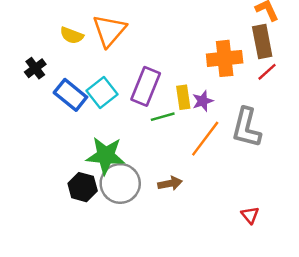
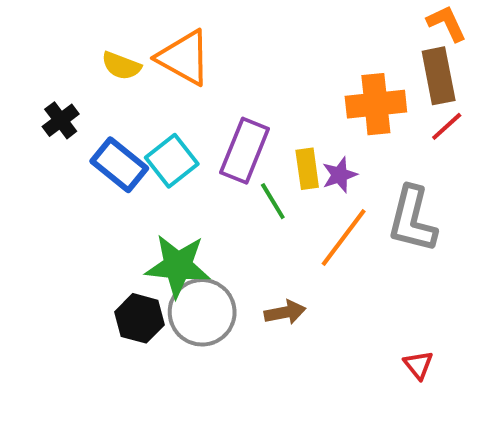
orange triangle: (109, 31) -> (184, 58), turned -42
green line: (163, 117) -> (273, 201), turned 75

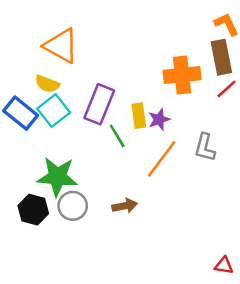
yellow semicircle: (121, 66) -> (47, 84), moved
gray L-shape: (412, 219) -> (205, 147), size x0.7
gray circle: (202, 312) -> (73, 206), size x0.7
red triangle: (418, 365) -> (224, 266), moved, turned -42

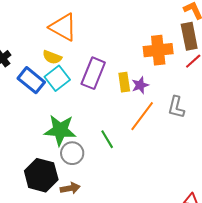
green line: (117, 136) -> (107, 139), moved
brown arrow: (125, 206) -> (70, 188), moved
black hexagon: (33, 210) -> (41, 175), moved, size x1.4

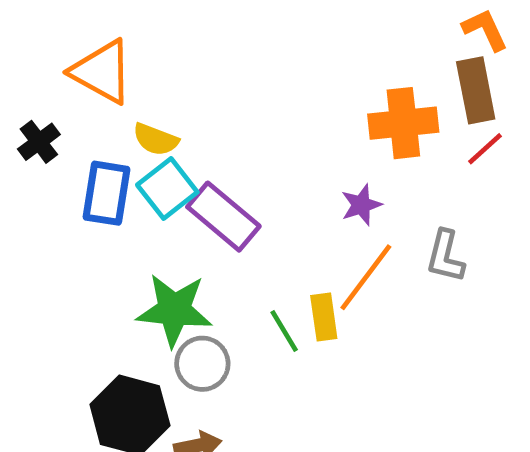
orange triangle: (63, 27) -> (102, 72), moved
purple rectangle: (93, 73) -> (223, 217), moved, turned -72
blue rectangle: (31, 80) -> (107, 193), turned 60
yellow rectangle: (124, 82) -> (324, 317), moved

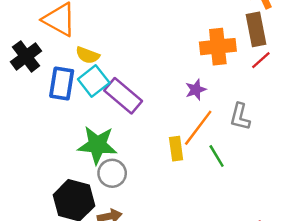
black cross: (39, 142) -> (26, 56), size x1.4
green line: (284, 331) -> (217, 156), moved

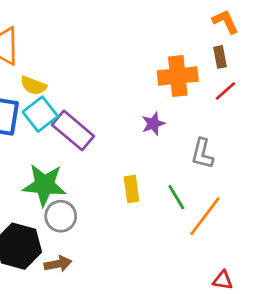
brown rectangle: (256, 29) -> (220, 57), size x0.6
orange line: (198, 128) -> (205, 216), moved

